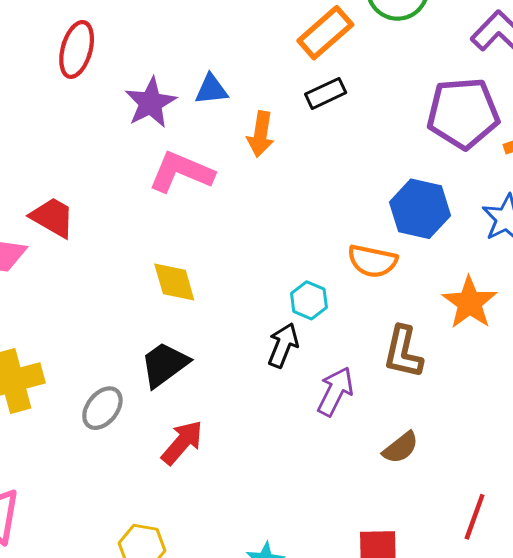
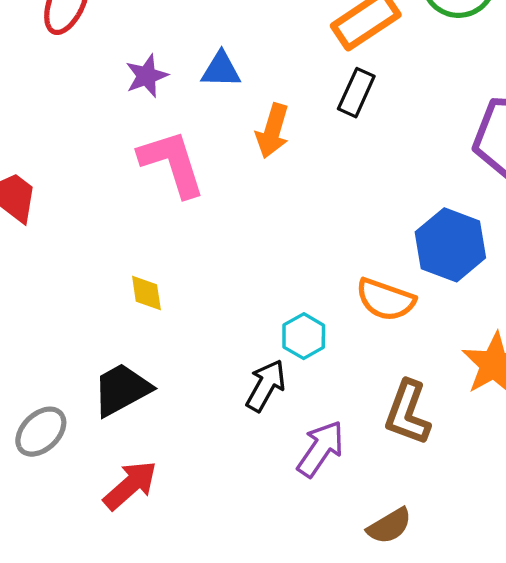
black rectangle: (326, 93) -> (356, 93), turned -48
purple star: (151, 103) -> (147, 76), size x0.7
pink L-shape: (181, 172) -> (172, 163), turned 42
yellow diamond: (174, 282) -> (146, 293), size x0.7

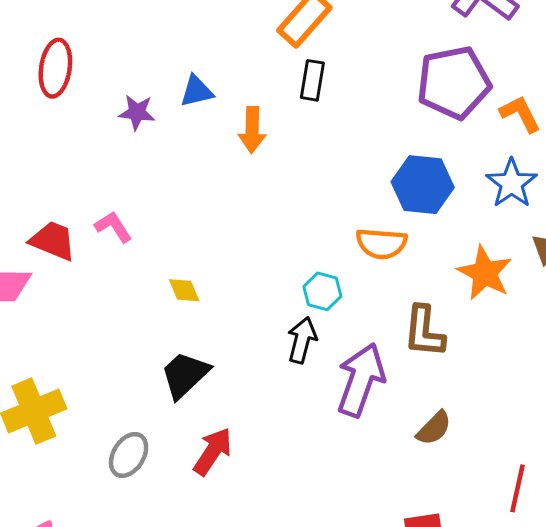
purple star: (147, 76) -> (137, 112), turned -30
pink L-shape: (172, 163) -> (113, 227), moved, size x0.6
gray ellipse: (41, 432) -> (129, 455), moved
purple arrow: (321, 449) -> (361, 380), size x1.4

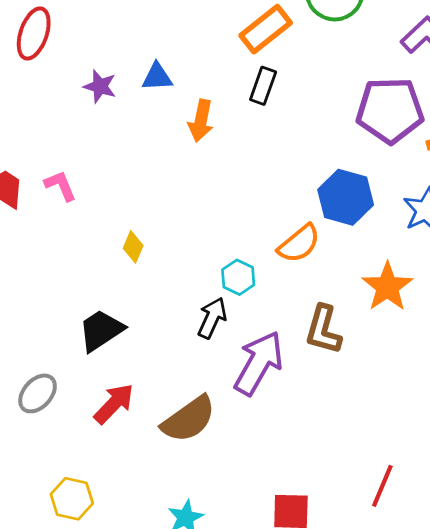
orange semicircle: (381, 244) -> (299, 244), turned -54
yellow diamond: (184, 290) -> (133, 247), moved, turned 36
brown semicircle: (434, 428) -> (189, 419), moved, size x1.6

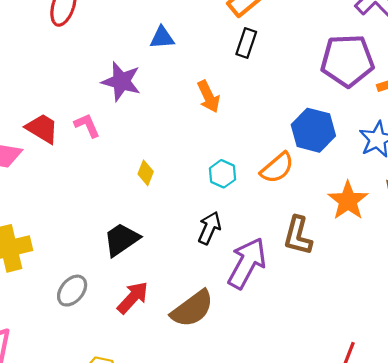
purple star: (100, 86) -> (121, 81), moved, size x1.5
orange arrow: (201, 121) -> (209, 96), moved, turned -36
cyan hexagon: (238, 277) -> (223, 174), moved

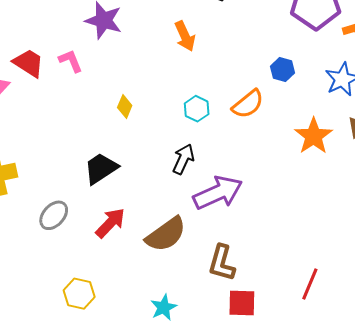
blue hexagon: (313, 130) -> (283, 70), size x0.6
brown L-shape: (298, 236) -> (222, 263), moved
purple arrow: (247, 263) -> (218, 193), turned 36

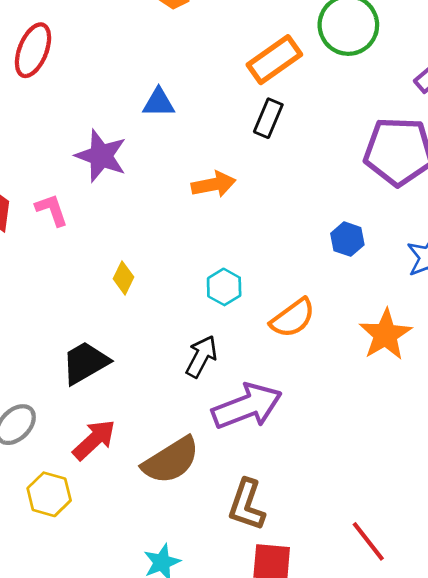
orange arrow: (185, 36) -> (214, 184), turned -80
orange semicircle: (248, 104) -> (293, 318), moved
red line: (310, 284) -> (368, 541), turned -64
yellow hexagon: (79, 294) -> (49, 494), moved

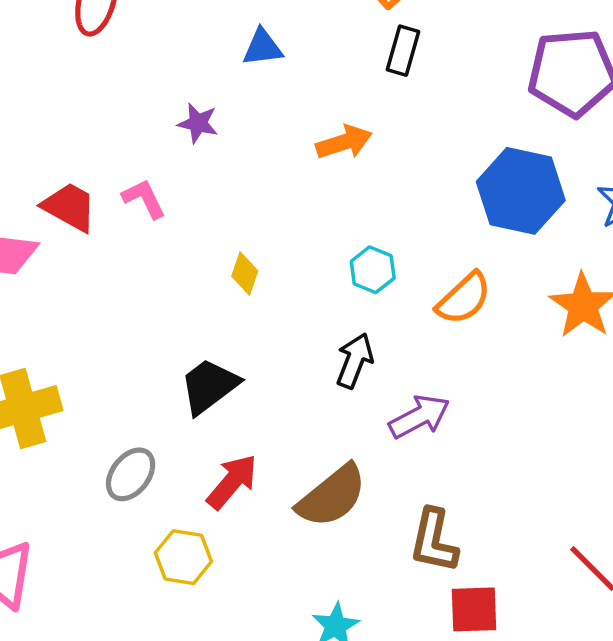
purple star: (101, 156) -> (198, 123), size x0.6
blue hexagon: (347, 239) -> (521, 191), size x2.0
purple arrow: (247, 406) -> (419, 417), size x0.7

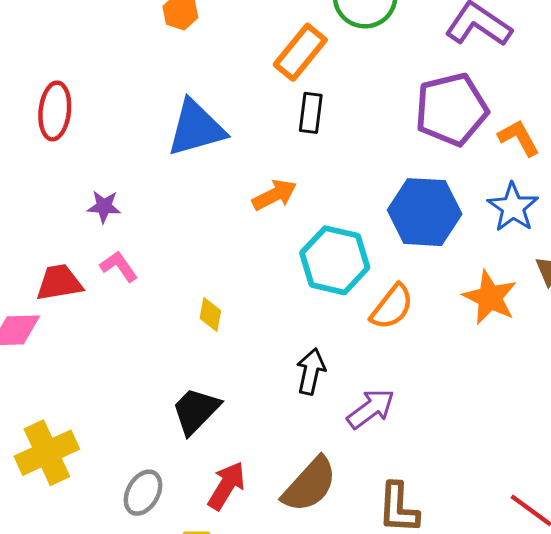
blue triangle: (263, 47) -> (196, 128), size x1.8
purple star: (198, 123) -> (104, 207), moved
red trapezoid: (69, 207) -> (59, 283), turned -30
cyan hexagon: (373, 270) -> (335, 260), moved, size x1.8

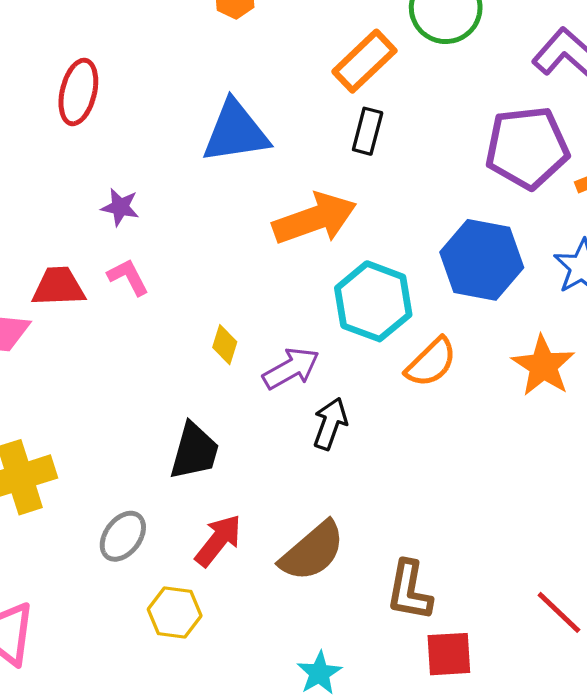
orange arrow: (274, 195) -> (315, 219), size x1.6
purple arrow: (371, 409) -> (291, 368), moved
black trapezoid: (196, 411) -> (194, 451), turned 144

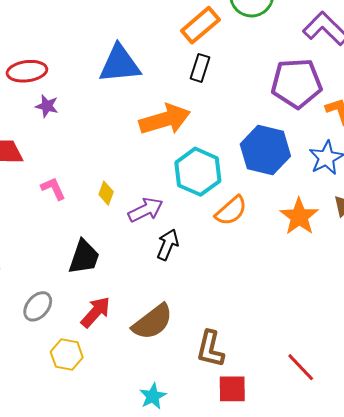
red ellipse: (78, 92) -> (27, 71), moved, turned 66
pink L-shape: (128, 277) -> (53, 189), moved

